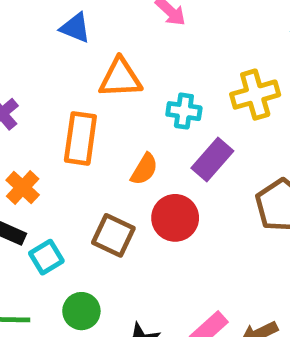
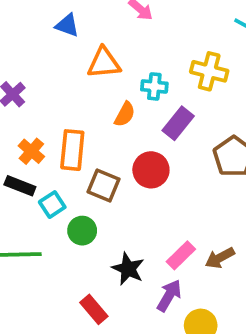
yellow cross: (255, 95) -> (209, 71), turned 33
orange rectangle: (80, 138) -> (72, 150), moved
orange semicircle: (144, 169) -> (125, 114), moved
green circle: (81, 311) -> (82, 231), moved

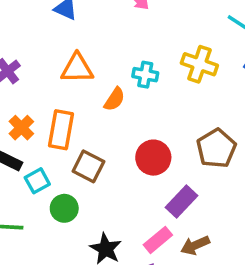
orange triangle: (104, 63) -> (77, 68), moved
purple rectangle: (178, 123) -> (181, 202), moved
red circle: (151, 170) -> (153, 158), moved

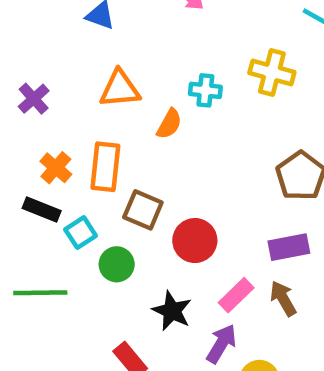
red circle: (153, 158) -> (195, 241), moved
purple rectangle: (181, 202) -> (289, 247), moved, turned 40
brown arrow: (195, 245) -> (283, 298), turned 88

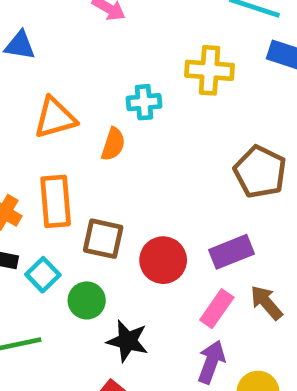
purple rectangle: (289, 247) -> (231, 252), moved
black star: (172, 311) -> (127, 341), moved

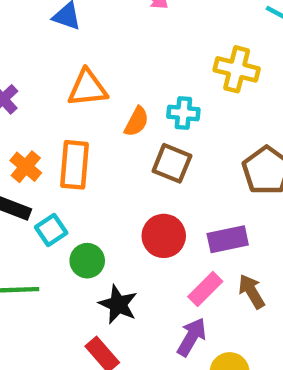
cyan cross: (144, 102) -> (183, 113), moved
brown square: (103, 239) -> (172, 163), moved

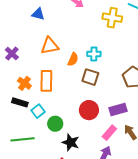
yellow cross: (237, 69) -> (112, 18), moved

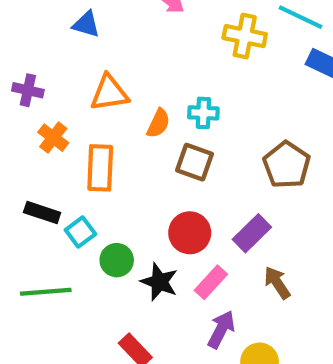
purple cross: (12, 54) -> (28, 90), moved, turned -32
orange cross: (24, 83) -> (53, 138), moved
purple rectangle: (118, 110) -> (252, 233), turned -30
pink rectangle: (109, 133) -> (211, 282), moved
black star: (71, 142) -> (159, 282), moved

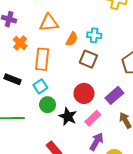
cyan square: (80, 232) -> (40, 86), moved

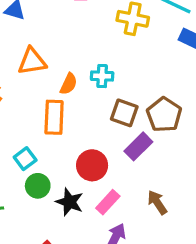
orange rectangle: (42, 59) -> (54, 117), moved
brown square: (88, 59) -> (124, 113), moved
purple rectangle: (114, 95) -> (138, 146), moved

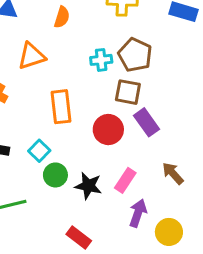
orange semicircle: (69, 84) -> (62, 17), moved
brown pentagon: (164, 115) -> (135, 55), moved
purple rectangle: (138, 146) -> (146, 122), turned -72
red circle: (92, 165) -> (108, 130), moved

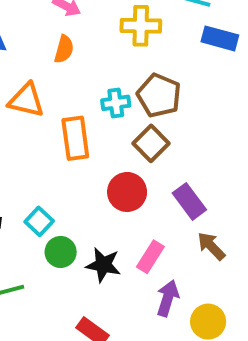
orange triangle: (32, 56) -> (26, 100), turned 32
brown square: (128, 92) -> (151, 143), turned 36
orange rectangle: (61, 107) -> (75, 138), moved
purple rectangle: (146, 122) -> (189, 201), moved

